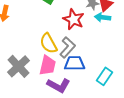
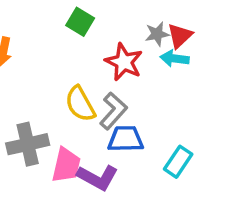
pink trapezoid: (48, 65) -> (66, 165), moved
gray cross: (18, 66) -> (28, 144), turned 30

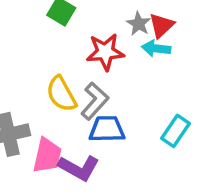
gray star: (157, 34) -> (139, 24), turned -30
red star: (124, 62) -> (105, 52), turned -30
cyan rectangle: (178, 162) -> (175, 131), moved

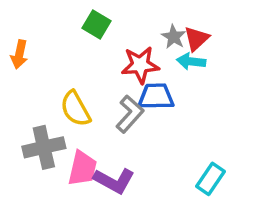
yellow semicircle: (61, 94) -> (75, 109), moved
blue trapezoid: (107, 129) -> (156, 96), moved
cyan rectangle: (175, 131) -> (210, 179), moved

